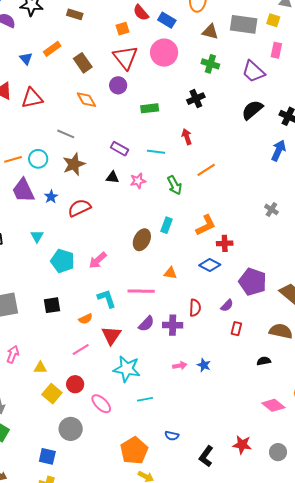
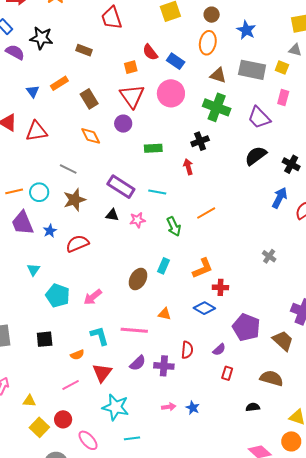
green cross: (210, 64) -> (217, 107), size x1.5
red arrow: (187, 137) -> (188, 167), moved
purple rectangle: (120, 149) -> (121, 187), size x1.5

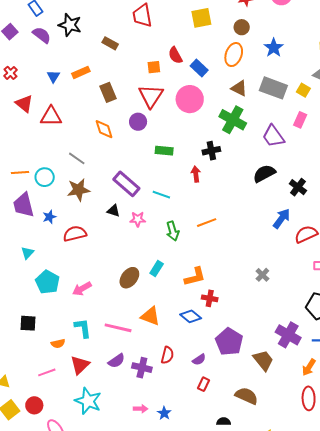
orange triangle: (165, 314) -> (150, 316), size x1.5

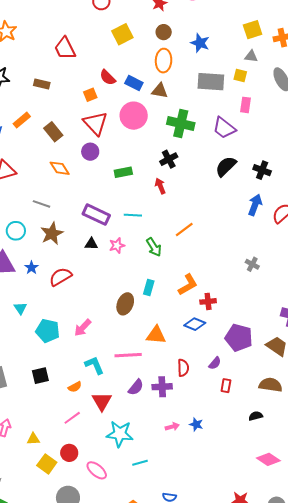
brown triangle: (239, 88) -> (160, 91), moved

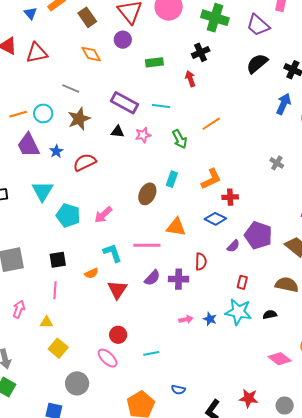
cyan triangle: (20, 308) -> (42, 191), size x1.6
purple semicircle: (215, 363) -> (233, 246), moved
pink line: (72, 418) -> (55, 290), moved, turned -54
cyan star: (120, 434) -> (238, 312), moved
red circle: (69, 453) -> (118, 335), moved

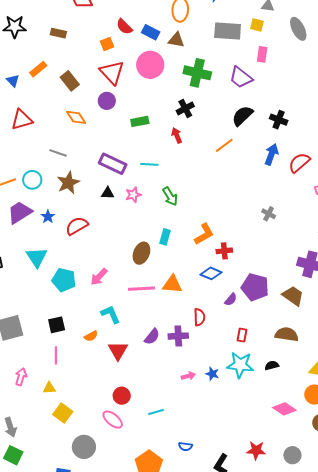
orange line: (211, 124) -> (224, 145), moved
purple trapezoid: (28, 145) -> (20, 212), turned 88
pink line: (147, 245) -> (142, 289), moved

